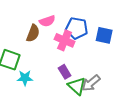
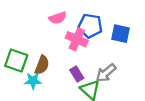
brown semicircle: (33, 33) -> (42, 65), moved
gray arrow: (91, 83) -> (106, 73), moved

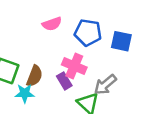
pink cross: (77, 39) -> (74, 66), moved
purple rectangle: (77, 74) -> (64, 81), moved

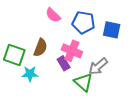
pink semicircle: (52, 24) -> (53, 15), turned 63
brown semicircle: (35, 76) -> (40, 48), moved

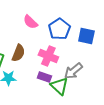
blue pentagon: (83, 22) -> (59, 29), turned 30
purple rectangle: (64, 63) -> (44, 77), moved, turned -40

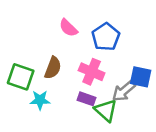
blue square: (86, 36) -> (141, 77), moved

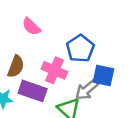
blue pentagon: (106, 37) -> (80, 48), moved
purple rectangle: (86, 99) -> (33, 91), moved, size x1.5

